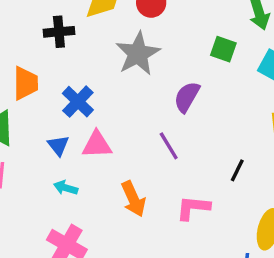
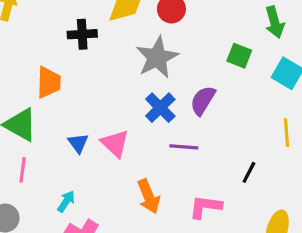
blue cross: (78, 102) -> (160, 108), moved
pink triangle: (97, 145) -> (115, 143), turned 44
purple line: (169, 146) -> (184, 147), turned -56
cyan arrow: (66, 188) -> (66, 201), moved, turned 105

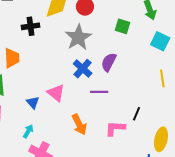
green square: (239, 56) -> (123, 26), moved
blue triangle: (78, 143) -> (33, 102), moved
black line: (249, 172) -> (137, 114), moved

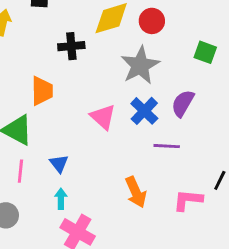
pink triangle: (56, 93) -> (103, 117), moved
blue triangle: (33, 102) -> (59, 164), moved
cyan arrow: (28, 131) -> (61, 199), turned -32

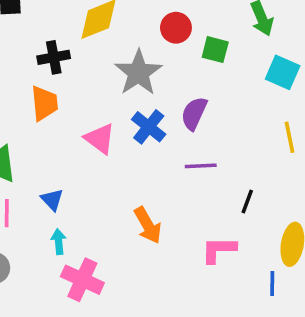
red circle: (152, 21) -> (176, 28), moved
orange trapezoid: (42, 91) -> (44, 103), moved
purple line: (167, 146) -> (201, 166), moved
pink L-shape: (188, 200) -> (219, 250), moved

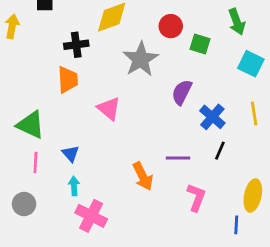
blue cross: (149, 127) -> (212, 117), moved
purple line: (201, 166) -> (178, 158), moved
black line: (247, 202) -> (220, 151), moved
pink L-shape: (219, 250) -> (196, 197), turned 108

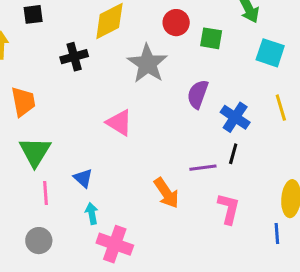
orange trapezoid: (68, 80) -> (23, 102), moved
green triangle: (31, 125) -> (35, 152), turned 44
black line: (220, 151) -> (233, 154), moved

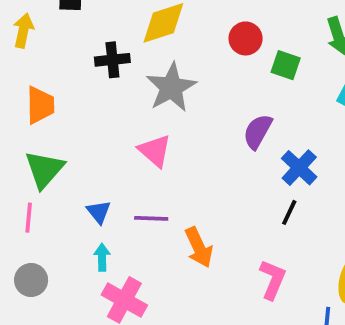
gray star: (147, 64) -> (171, 87), moved
purple line: (203, 168) -> (151, 218), moved
pink line: (46, 193) -> (29, 218), moved

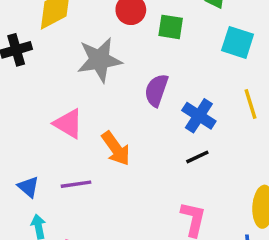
gray star: (171, 87) -> (100, 60), moved, turned 30
black line: (289, 212) -> (197, 157), turned 50
orange arrow: (199, 247) -> (116, 148), moved

